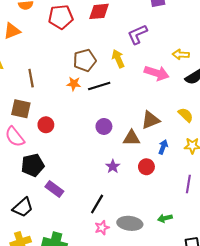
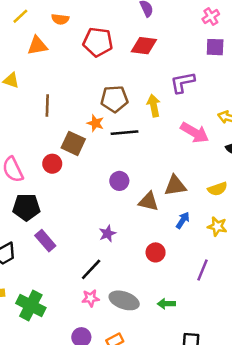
brown square: (21, 109) -> (73, 143), moved
yellow semicircle: (186, 115) -> (217, 189), turned 105
purple star: (113, 166) -> (107, 234), moved
red circle: (146, 167) -> (156, 252), moved

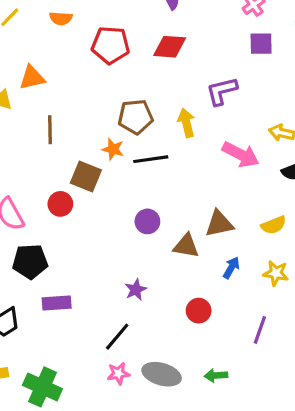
orange triangle: (37, 46) -> (32, 78), moved
purple rectangle: (45, 241) -> (57, 303), turned -50

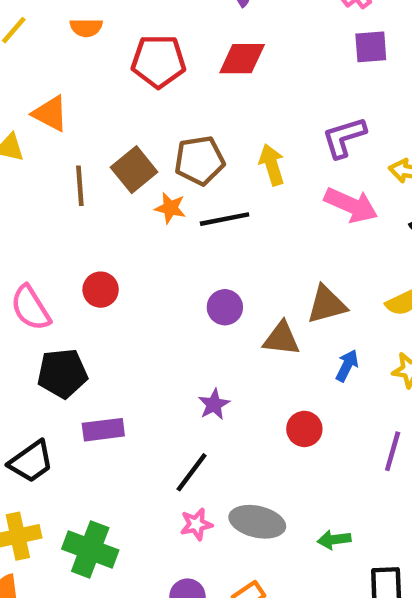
orange triangle: (32, 78) -> (50, 114), turned 44
purple L-shape: (222, 91) -> (344, 137), moved
brown square: (86, 177) -> (134, 170), moved, turned 32
green arrow: (216, 376) -> (334, 540), moved

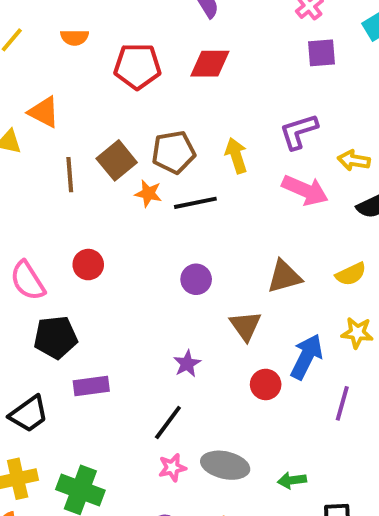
brown triangle: (281, 339) -> (246, 326), moved, turned 48
blue arrow: (347, 366) -> (307, 357), moved, size x1.6

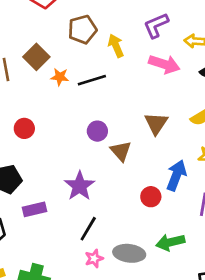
brown pentagon: (173, 152) -> (82, 29), moved
brown triangle: (284, 277) -> (156, 123), turned -35
brown triangle: (246, 326) -> (121, 151), moved
purple star: (187, 364) -> (80, 186), moved, size x1.6
green arrow: (292, 480) -> (170, 242), moved, size x1.5

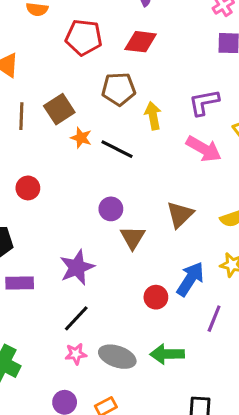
black line: (92, 80) -> (117, 149), turned 32

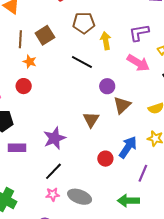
orange star: (81, 138) -> (30, 62), moved
purple circle: (111, 209) -> (107, 86), moved
green arrow: (167, 354) -> (128, 201), moved

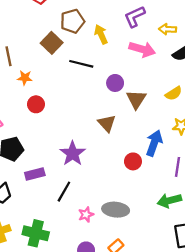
brown square: (45, 35) -> (52, 43), moved
red circle: (24, 86) -> (36, 104), moved
black line: (53, 171) -> (64, 192), moved

